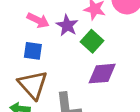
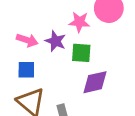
green square: (92, 41) -> (81, 53), turned -30

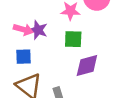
purple star: (55, 41) -> (38, 30), moved

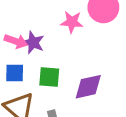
green square: (73, 39) -> (49, 77), moved

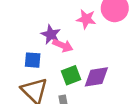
pink arrow: (16, 41) -> (63, 45), moved
green square: (49, 77) -> (71, 75), moved, turned -30

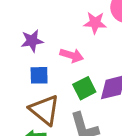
purple star: (51, 35) -> (32, 41), moved, turned -30

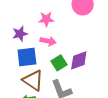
pink star: (95, 23) -> (46, 19), moved
blue square: (39, 75) -> (27, 57), size x1.5

